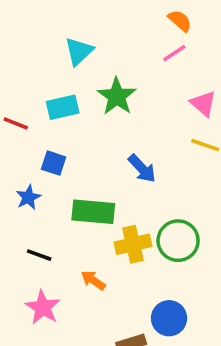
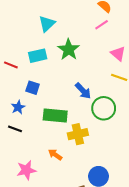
green circle: (178, 241) -> (104, 108), moved
black line: (39, 255) -> (15, 129), moved
pink star: (43, 307) -> (26, 170), turned 30

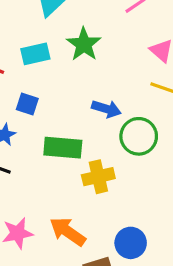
blue arrow: (83, 91) -> (106, 109), turned -30
orange arrow: (55, 155) -> (68, 232), moved, size x1.6

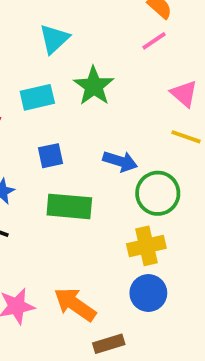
blue square: (27, 104) -> (50, 156), moved, turned -30
yellow cross: (98, 177) -> (146, 246), moved
blue circle: (131, 243) -> (148, 293), moved

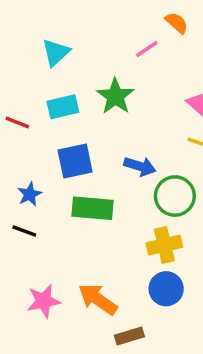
cyan triangle: (54, 39) -> (56, 52), moved
pink line: (154, 41) -> (147, 49), moved
blue square: (50, 156) -> (75, 161), size x1.5

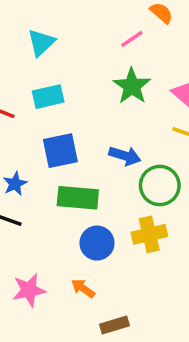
green star: (115, 96) -> (132, 86), moved
blue circle: (166, 289) -> (97, 243), moved
orange arrow: (98, 299) -> (83, 288), size x0.6

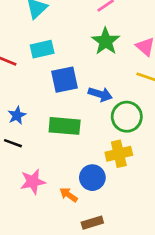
blue square: (60, 151) -> (65, 80), moved
blue circle: (97, 243) -> (92, 178), moved
pink star: (29, 290) -> (33, 182), moved

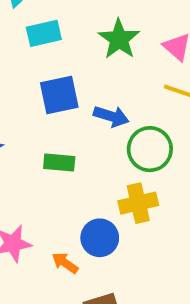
cyan rectangle: (42, 49) -> (44, 33), moved
green rectangle: (65, 126) -> (59, 163), size x0.7

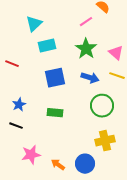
blue arrow: (111, 116) -> (90, 78), moved
yellow cross: (138, 203) -> (105, 141), moved
blue circle: (100, 238) -> (85, 164), moved

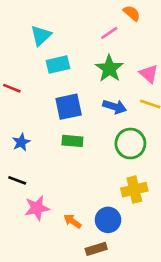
green rectangle: (55, 113) -> (72, 141), moved
black line: (16, 126) -> (17, 180), moved

